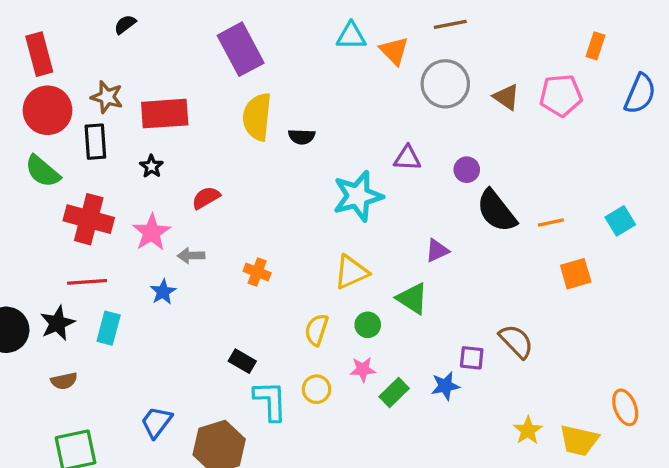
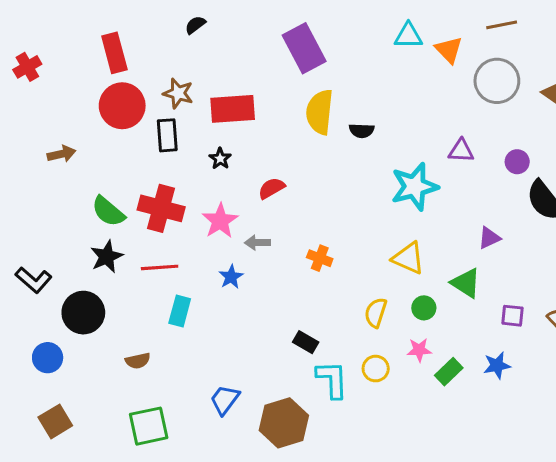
green semicircle: (43, 171) -> (108, 211), moved
yellow triangle: (351, 272) -> (408, 258), turned 48
black star: (57, 323) -> (107, 257), moved
purple square: (472, 358) -> (512, 316), moved

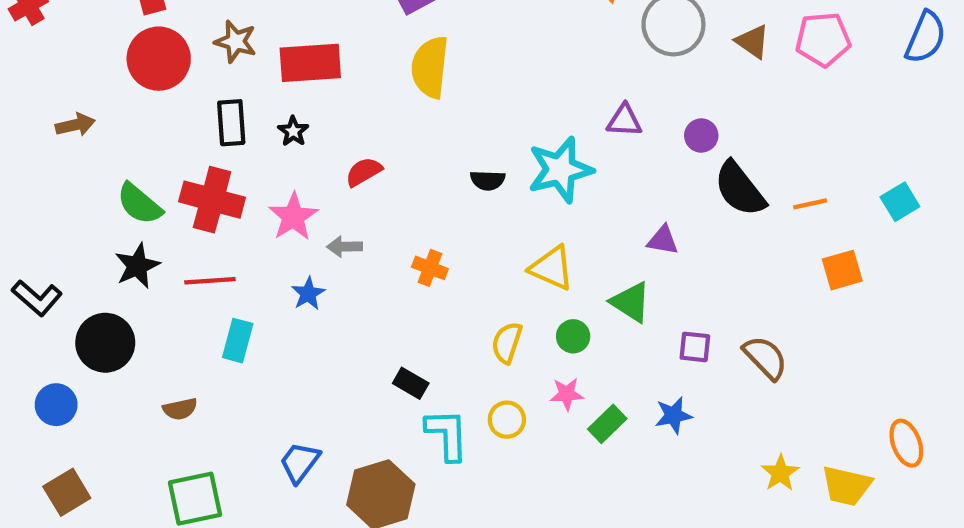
black semicircle: (362, 131) -> (488, 180), moved
black rectangle: (167, 135) -> (231, 123), moved
purple triangle: (489, 238) -> (663, 240), turned 35

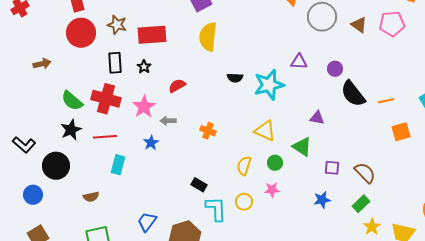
black semicircle: (488, 180) -> (235, 78), moved
green rectangle: (607, 424) -> (361, 204), moved

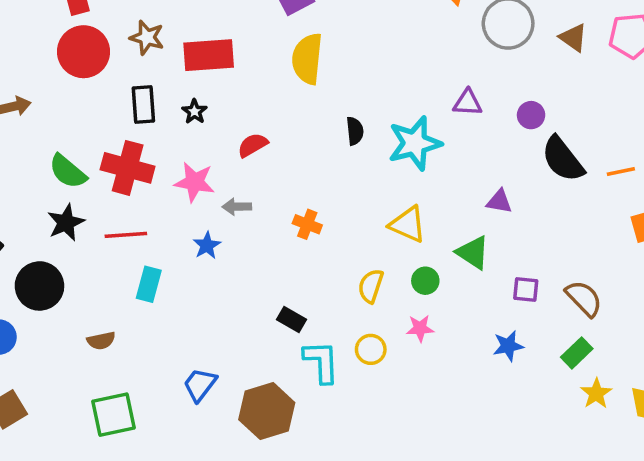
black semicircle: (235, 78) -> (355, 131), turned -98
pink star: (144, 107) -> (195, 182), turned -30

